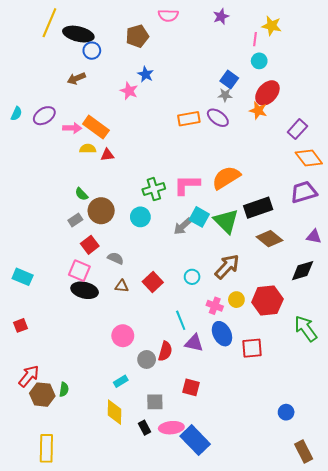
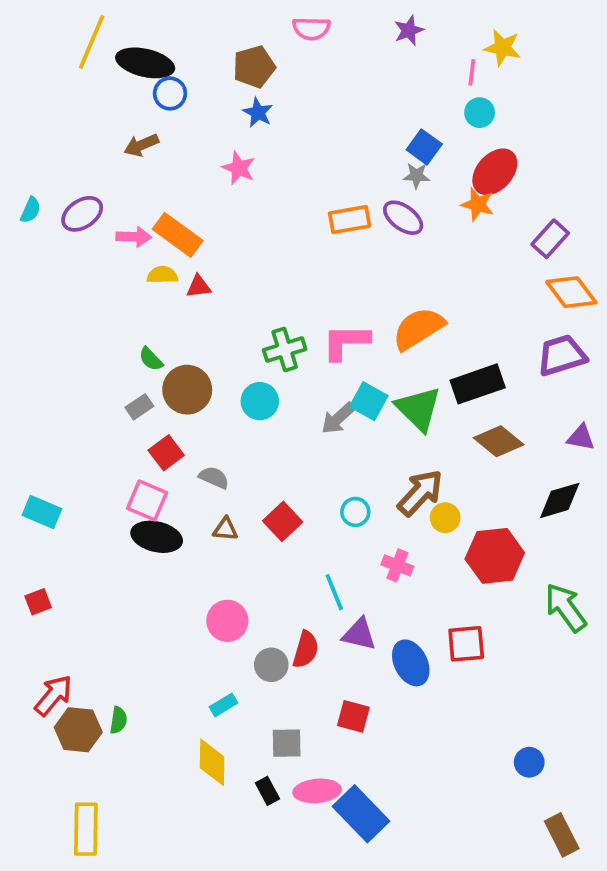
blue star: (146, 74) -> (258, 113), moved
yellow circle: (236, 300) -> (445, 518), moved
blue ellipse: (222, 334) -> (411, 663), moved

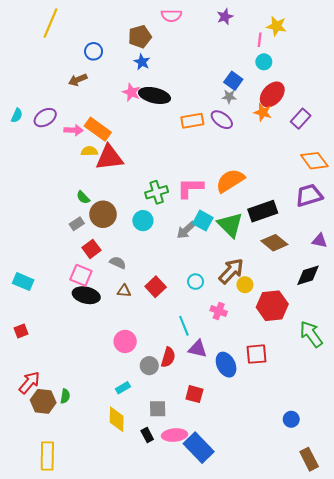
black ellipse: (145, 63) -> (155, 95), moved
purple rectangle: (550, 239) -> (301, 119), moved
red triangle: (199, 286) -> (109, 158), size x2.0

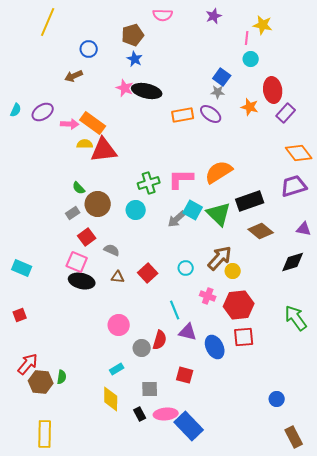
red ellipse: (272, 94) -> (273, 90), moved, turned -50
red hexagon: (272, 306) -> (239, 305), moved

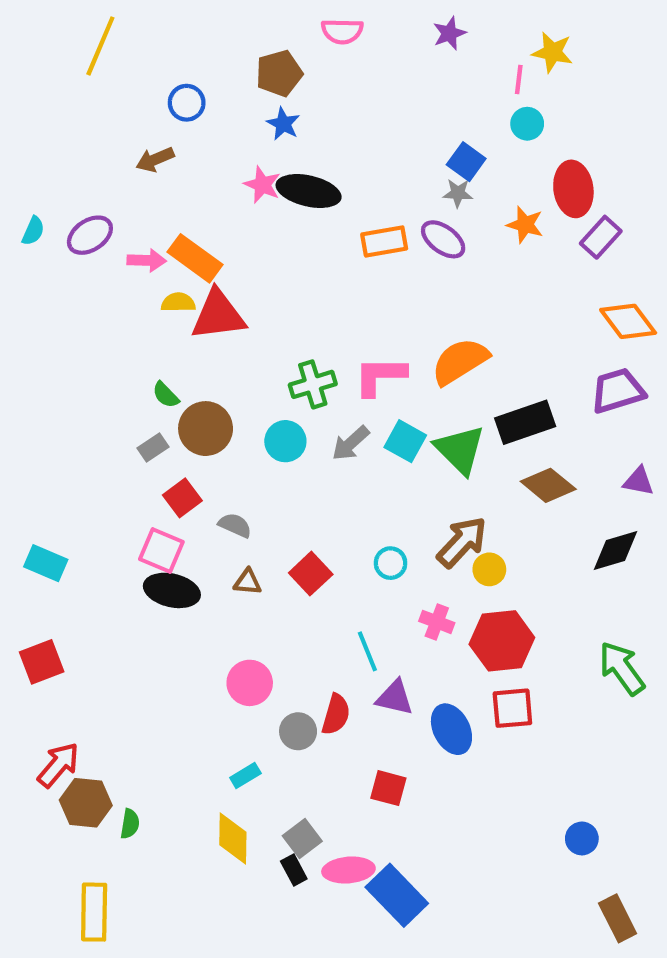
gray arrow: (177, 219) -> (351, 443), moved
red square: (20, 315) -> (42, 662), size x1.5
green semicircle: (62, 377) -> (130, 824), moved
gray square: (150, 389) -> (302, 838), moved, turned -36

